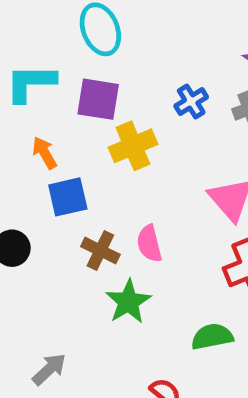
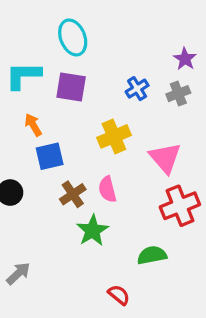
yellow cross: (133, 146) -> (114, 136), moved
brown cross: (100, 251) -> (73, 194), turned 30
gray arrow: (49, 369) -> (18, 273), moved

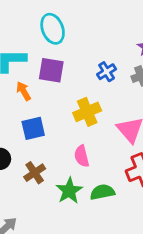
orange arrow: (33, 125) -> (24, 91), moved
brown cross: (73, 194) -> (35, 173), moved
green semicircle: (152, 255) -> (102, 192), moved

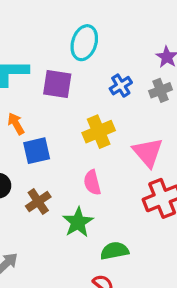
cyan ellipse: (53, 29) -> (84, 43), moved, turned 40
orange arrow: (24, 91) -> (16, 124), moved
green semicircle: (102, 192) -> (114, 251), moved

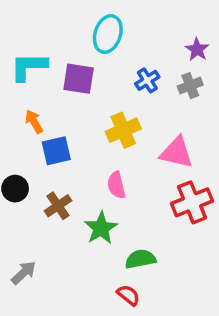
pink triangle: (148, 152) -> (176, 153), turned -36

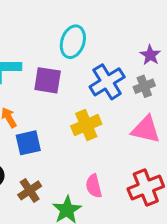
blue cross: (147, 80) -> (107, 82), size x1.6
pink triangle: (176, 153) -> (146, 129), moved
pink semicircle: (116, 185) -> (94, 186), moved

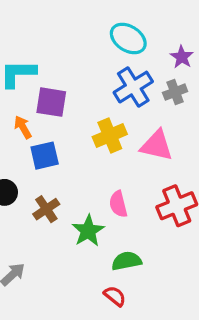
cyan ellipse: (73, 42) -> (128, 39), moved, turned -76
purple square: (48, 80) -> (51, 102), moved
pink triangle: (146, 129) -> (157, 146), moved

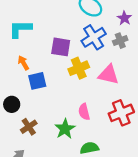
purple square: (51, 102) -> (61, 47), moved
brown cross: (46, 209) -> (29, 127), moved

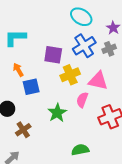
pink semicircle: (84, 112) -> (82, 100), moved, turned 35
green star: (65, 129) -> (57, 113), moved

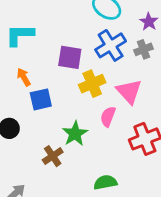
pink triangle: (98, 81) -> (129, 92), turned 35
brown cross: (23, 130) -> (53, 156), moved

